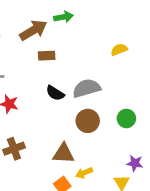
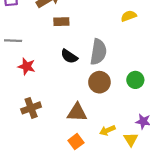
gray semicircle: (86, 88) -> (98, 52), turned 115
yellow arrow: (84, 173) -> (107, 130), moved

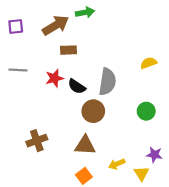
yellow semicircle: (129, 16) -> (149, 63), moved
red star: (27, 66) -> (54, 78), moved, turned -30
brown circle: (99, 82) -> (93, 111), moved

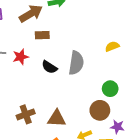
red star: (54, 78) -> (21, 57), moved
brown circle: (93, 111) -> (100, 110), moved
brown cross: (37, 141) -> (26, 114), moved

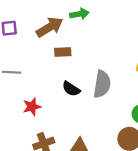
red star: (21, 57) -> (32, 107), moved

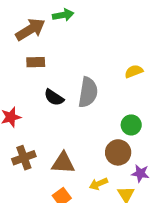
brown rectangle: (63, 52) -> (36, 62), moved

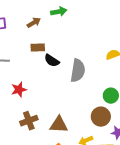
brown arrow: (30, 29) -> (34, 23), size x0.6
black semicircle: (54, 97) -> (52, 61), moved

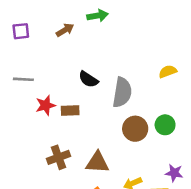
brown rectangle: (38, 48) -> (70, 111), moved
red star: (19, 90) -> (45, 105), moved
brown circle: (101, 117) -> (135, 129), moved

